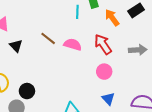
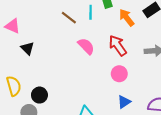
brown line: (48, 38) -> (69, 18), moved
pink semicircle: (73, 45) -> (86, 46), turned 30
blue triangle: (108, 99) -> (124, 102), turned 40

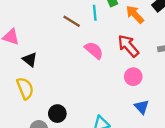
yellow semicircle: (14, 86) -> (25, 88), moved
black circle: (39, 95) -> (57, 114), moved
blue triangle: (124, 102) -> (142, 107), turned -32

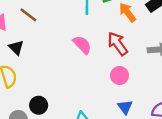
brown line: (72, 21) -> (28, 15), moved

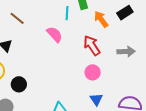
pink semicircle: (82, 45) -> (55, 34), moved
black circle: (39, 105) -> (19, 84), moved

